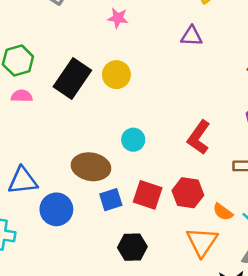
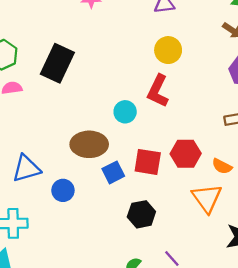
yellow circle: (116, 75) -> (168, 50), moved
red L-shape: (199, 137) -> (158, 91), moved
blue circle: (56, 209) -> (63, 190), size x0.7

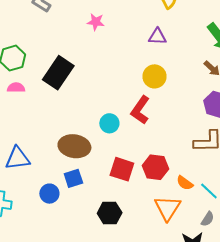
blue square: (113, 172) -> (73, 178), moved
blue circle: (63, 190) -> (49, 194), moved

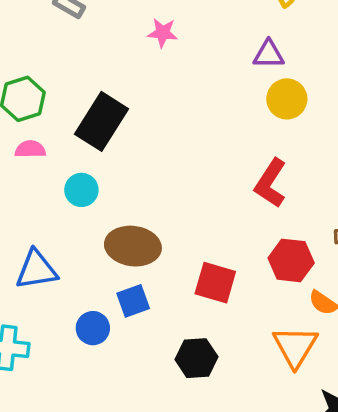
yellow circle: (154, 76) -> (287, 99), moved
red L-shape: (140, 110) -> (271, 183), moved
cyan circle: (109, 123) -> (81, 190), moved
red hexagon: (155, 167) -> (291, 260), moved

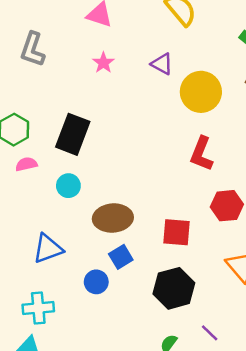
pink star: (163, 33) -> (103, 63), turned -30
purple triangle: (269, 54) -> (162, 64), moved, turned 40
yellow circle: (287, 99) -> (201, 92), size x1.4
black hexagon: (196, 358) -> (174, 288), size x1.4

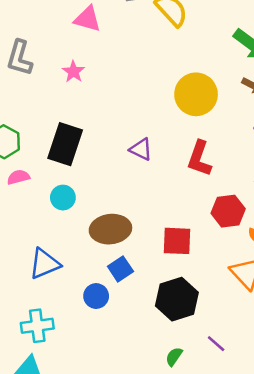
pink star: (103, 63) -> (73, 72), moved
purple triangle: (162, 64) -> (141, 149), moved

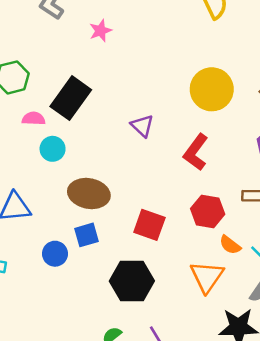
pink semicircle: (18, 177) -> (34, 119), moved

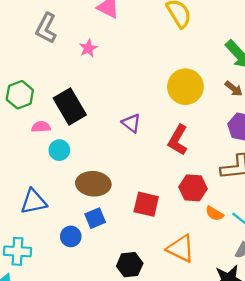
black rectangle: (71, 98) -> (70, 107), turned -60
orange triangle: (207, 277) -> (181, 249), moved, turned -32
black hexagon: (132, 281) -> (130, 265), moved, size x0.7

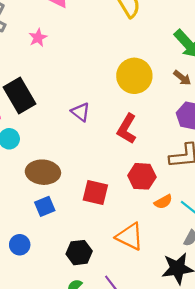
orange semicircle: (214, 213) -> (163, 202), turned -60
blue circle: (71, 236) -> (20, 245), moved

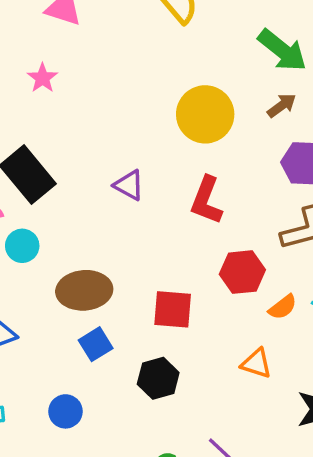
brown arrow: (182, 78) -> (282, 106), turned -66
orange triangle: (130, 237) -> (256, 363), moved, size x0.7
black hexagon: (79, 253) -> (158, 378), moved

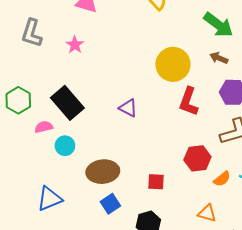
brown arrow: (282, 106) -> (219, 58), turned -120
red L-shape: (207, 200) -> (189, 102), moved
red square: (173, 309) -> (156, 182), size x0.7

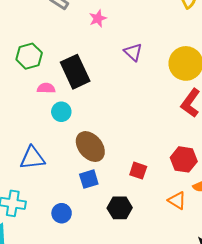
purple triangle: (128, 108) -> (133, 52), moved
brown ellipse: (103, 172) -> (90, 147), turned 40
orange triangle: (207, 213) -> (177, 201), moved

